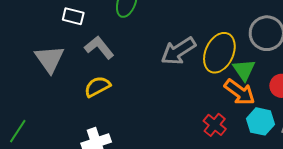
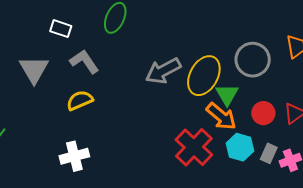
red cross: (215, 125) -> (194, 147), size x1.6

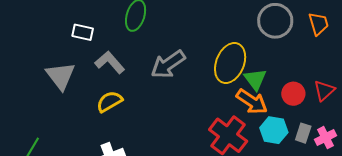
gray circle: (253, 60) -> (275, 21), moved
gray arrow: (163, 71) -> (168, 64), moved

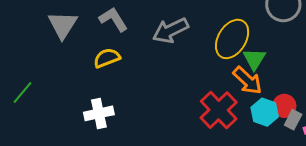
red circle: (293, 94) -> (284, 106), moved

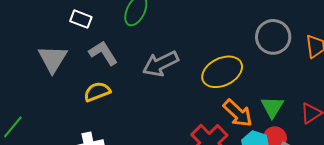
yellow ellipse: (232, 39) -> (222, 72), turned 33
green triangle: (254, 59) -> (272, 107), moved

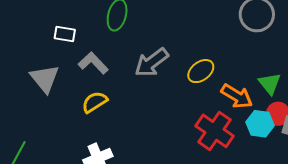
yellow ellipse: (222, 72) -> (201, 71), moved, size x0.7

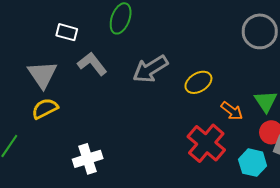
orange arrow: (237, 96) -> (232, 111), size x0.7
yellow semicircle: (95, 102) -> (45, 108), moved
cyan hexagon: (260, 124) -> (253, 163), moved

